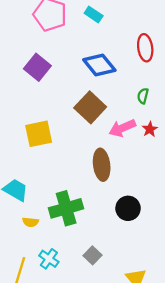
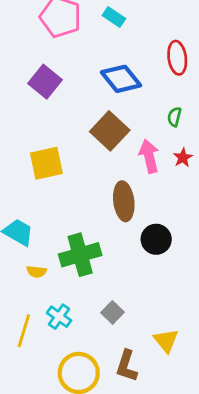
pink arrow: (122, 128) -> (149, 156), turned 100
black circle: (128, 208) -> (156, 239), moved

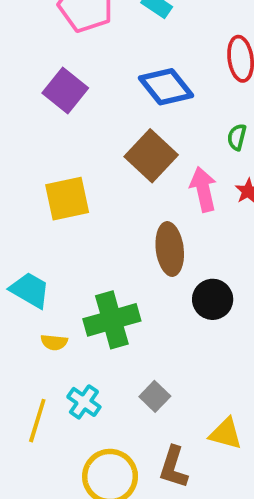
yellow triangle: (166, 341) -> (226, 434), turned -36

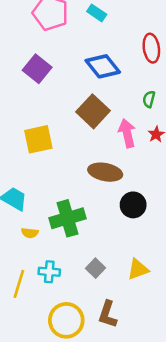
brown ellipse: (170, 249) -> (105, 172), turned -72
cyan cross: (84, 402) -> (49, 272), turned -30
yellow triangle: (226, 434) -> (138, 269), moved, turned -35

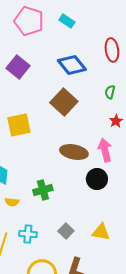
pink arrow: (127, 133) -> (105, 150), moved
green cross: (67, 218) -> (43, 190), size x0.7
yellow triangle: (138, 269) -> (101, 232), turned 30

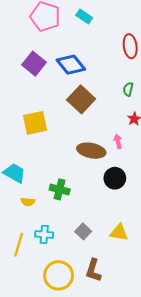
blue diamond: (72, 65) -> (71, 65), moved
pink arrow: (105, 150) -> (118, 141), moved, size x0.6
green cross: (43, 190) -> (60, 189), turned 30

